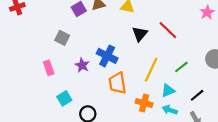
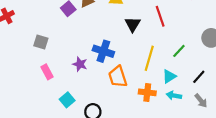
red line: (168, 30) -> (160, 16), turned 36
gray square: (62, 38) -> (41, 42), moved

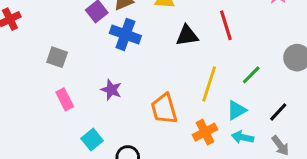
black triangle: (133, 24) -> (187, 36), turned 49
blue cross: (103, 51) -> (125, 34), moved
orange cross: (147, 92) -> (205, 132), turned -35

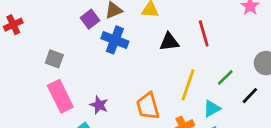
purple star: (111, 90) -> (99, 105), moved
pink rectangle: (65, 99) -> (60, 96), size x1.6
black line: (278, 112) -> (250, 96), moved

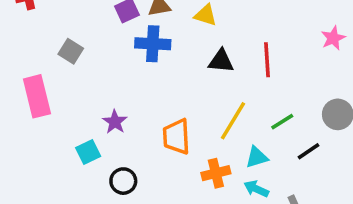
blue cross: (115, 40) -> (153, 44), turned -30
pink rectangle: (60, 96) -> (37, 96), moved

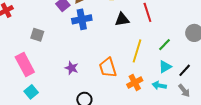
black line: (308, 151) -> (185, 70), moved
cyan square: (88, 152) -> (31, 92), moved
cyan triangle: (257, 157) -> (165, 67), moved

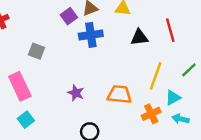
cyan triangle: (165, 67) -> (173, 98), moved
orange trapezoid: (108, 68) -> (119, 94), turned 110

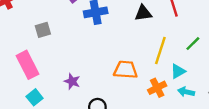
gray square: (36, 51) -> (43, 30), turned -35
purple star: (76, 93) -> (72, 81), moved

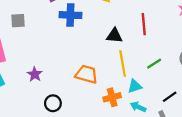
black triangle: (143, 13) -> (114, 36), moved
yellow line: (160, 51) -> (123, 64), turned -40

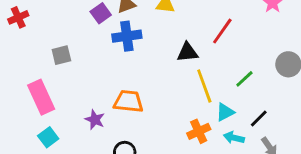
red line: (144, 24) -> (222, 31), turned 50
orange trapezoid: (86, 74) -> (128, 101), moved
black line: (170, 97) -> (259, 119), moved

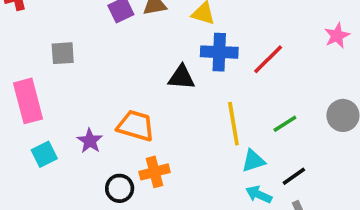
blue cross: (127, 36) -> (219, 52), moved
black triangle: (187, 52) -> (182, 77), moved
orange cross: (199, 131) -> (155, 172), moved
cyan square: (48, 137) -> (44, 154), moved

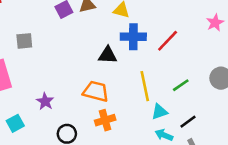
orange trapezoid: (136, 126) -> (96, 91), moved
cyan square: (44, 154) -> (15, 123), moved
orange cross: (155, 172) -> (105, 120), moved

